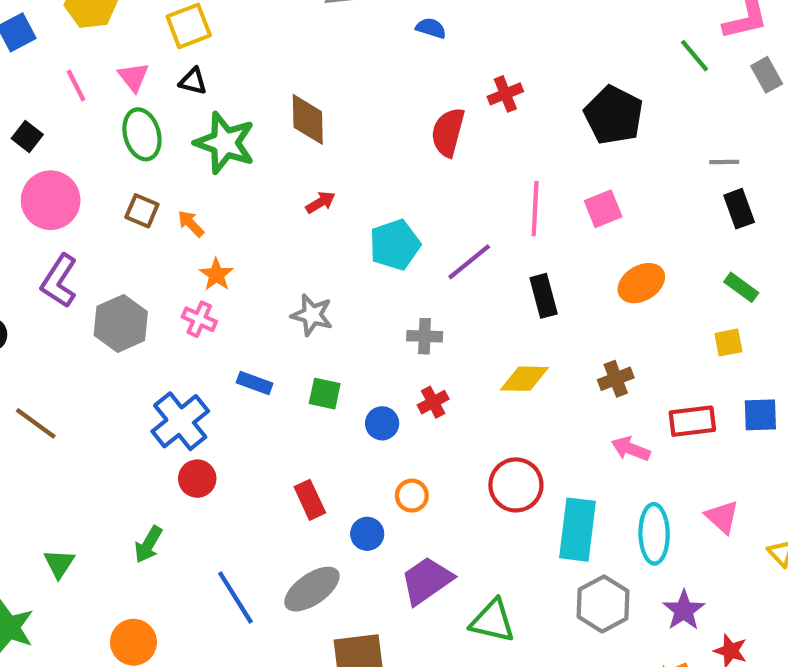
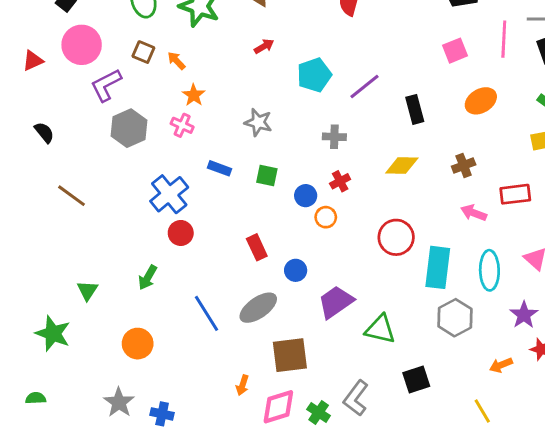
pink line: (535, 209) -> (504, 39), moved
purple L-shape: (59, 281) -> (106, 85), moved, turned 30
orange circle: (412, 496) -> (326, 217), moved
purple star: (684, 610) -> (524, 315), moved

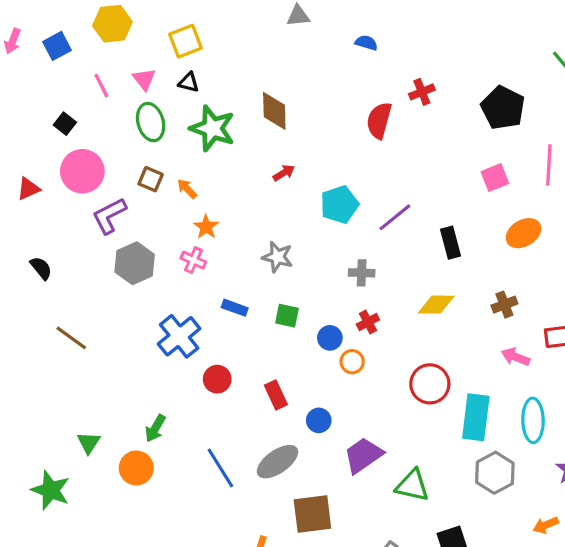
red circle: (181, 233) -> (217, 379), moved
orange circle: (138, 344) -> (136, 468), moved

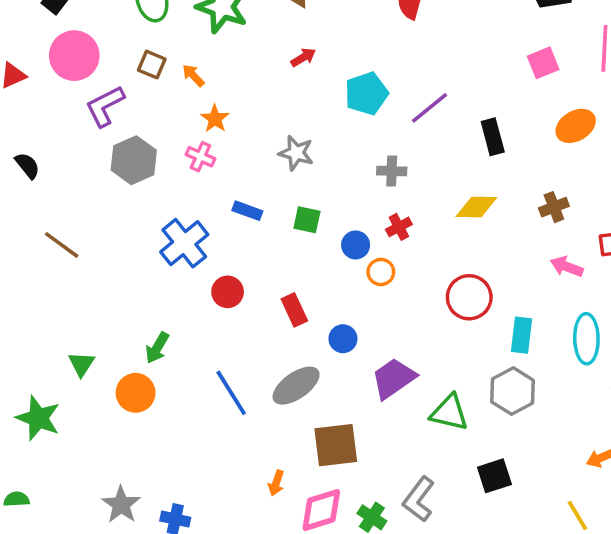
cyan rectangle: (476, 417) -> (521, 335), size x0.7
gray hexagon: (495, 473) -> (512, 391), moved

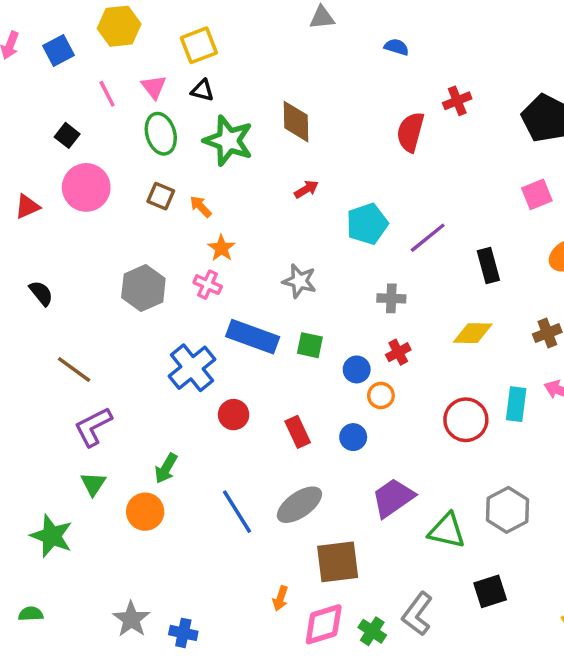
purple L-shape: (105, 106) -> (93, 427), moved
blue rectangle: (247, 211) -> (253, 337), size x1.8
cyan rectangle: (521, 335) -> (516, 404), moved
blue circle: (343, 339) -> (353, 437), moved

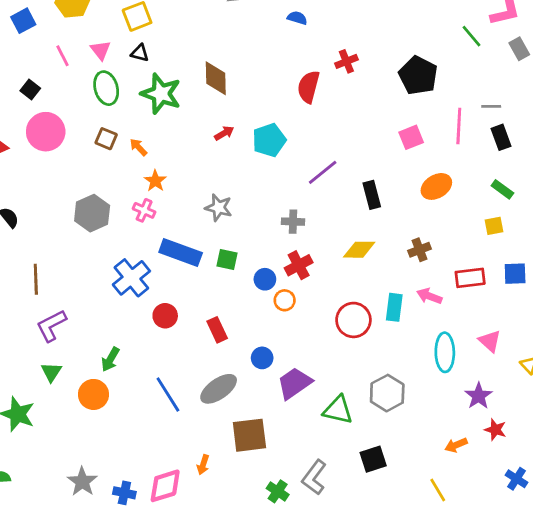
cyan pentagon: (367, 224) -> (269, 140), moved
red cross: (398, 352) -> (299, 265), size x1.4
brown line: (74, 369) -> (36, 279), turned 52
blue circle: (353, 437) -> (262, 358), moved
pink diamond: (324, 624) -> (165, 486), moved

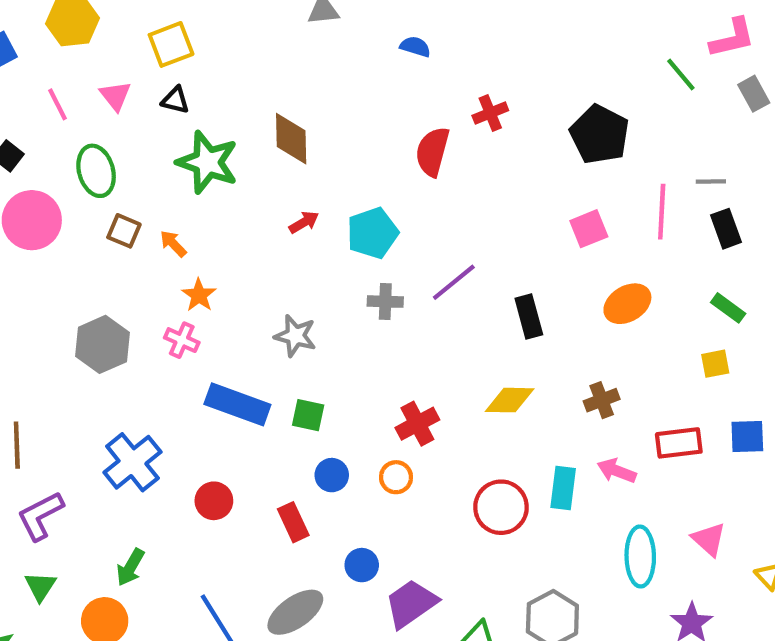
green ellipse: (106, 88) -> (96, 171), moved
gray cross: (293, 222) -> (385, 302), moved
blue cross: (131, 278) -> (132, 462), moved
blue circle: (265, 279) -> (332, 475), moved

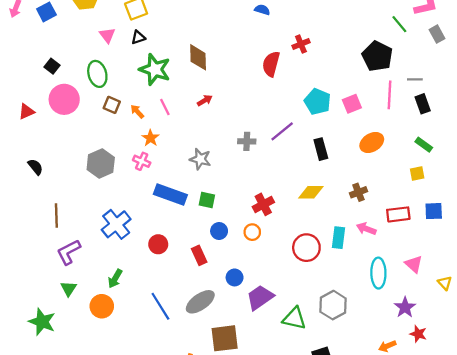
black triangle: (175, 100) -> (138, 37), turned -32
pink line: (58, 104) -> (165, 107), moved
black pentagon: (600, 134) -> (377, 56), moved
cyan pentagon: (372, 233) -> (318, 102), moved, turned -30

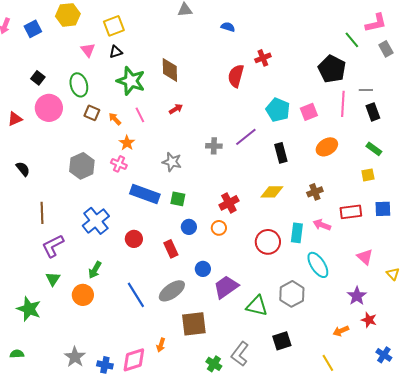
cyan ellipse: (378, 273) -> (318, 265), moved, turned -32

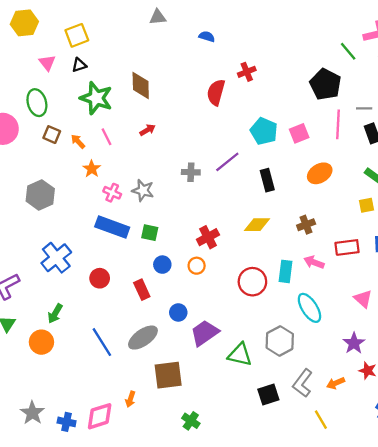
pink cross: (119, 164) -> (112, 193), moved
gray L-shape: (240, 354) -> (303, 383), moved

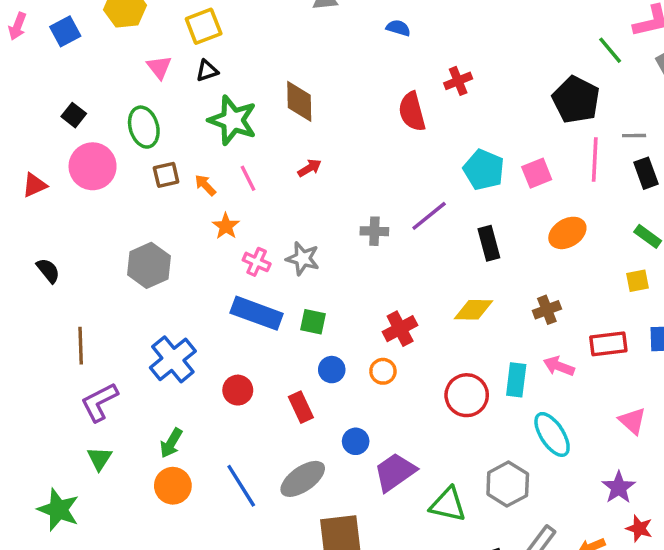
red semicircle: (216, 92) -> (412, 112), turned -30
brown square: (52, 135) -> (166, 175), turned -36
orange circle: (41, 342) -> (173, 486), moved

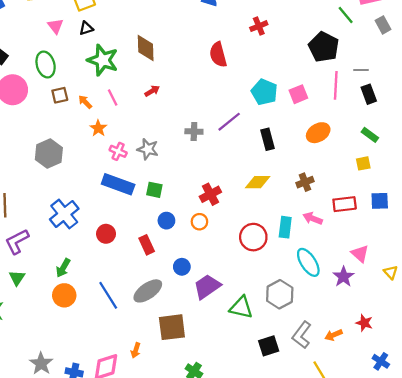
red cross: (458, 81) -> (259, 26), moved
purple star: (619, 487) -> (343, 277), moved

